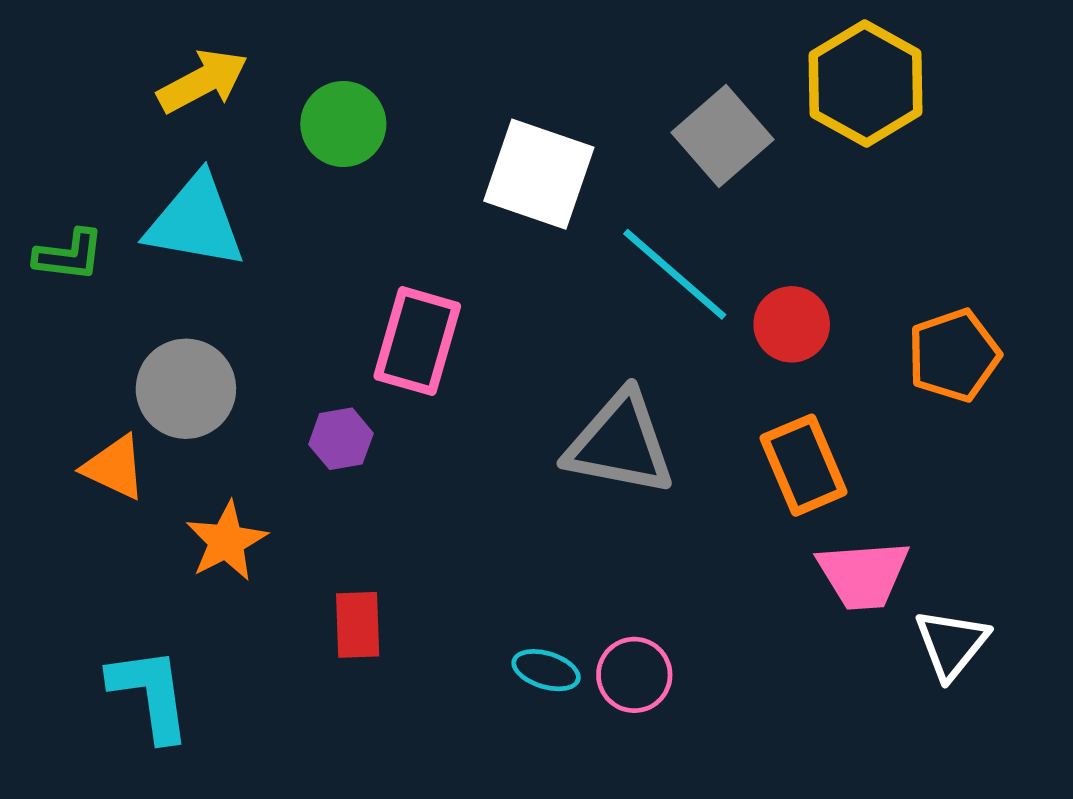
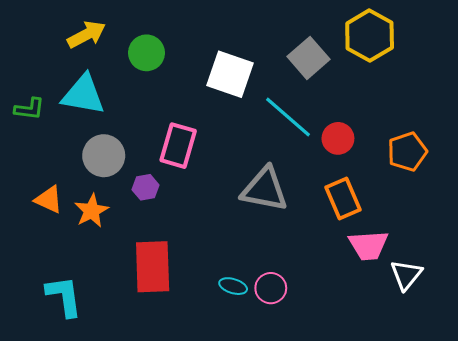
gray circle: (186, 389) -> (104, 156), moved
orange star: (226, 541) -> (92, 211), moved
red rectangle: (358, 625) -> (153, 267), size x1.8

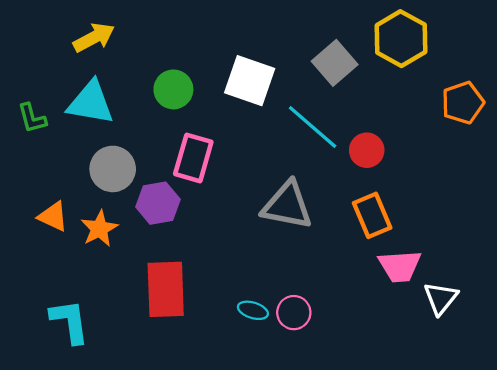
green circle: (147, 53) -> (173, 89), moved
green L-shape: (29, 109) -> (32, 118), turned 68
orange pentagon: (407, 152) -> (463, 103), moved
purple hexagon: (145, 187) -> (158, 203), size x1.5

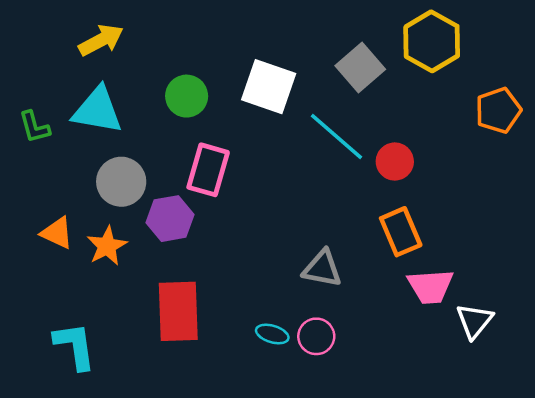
gray triangle: (287, 205) -> (322, 269), moved, size x0.7

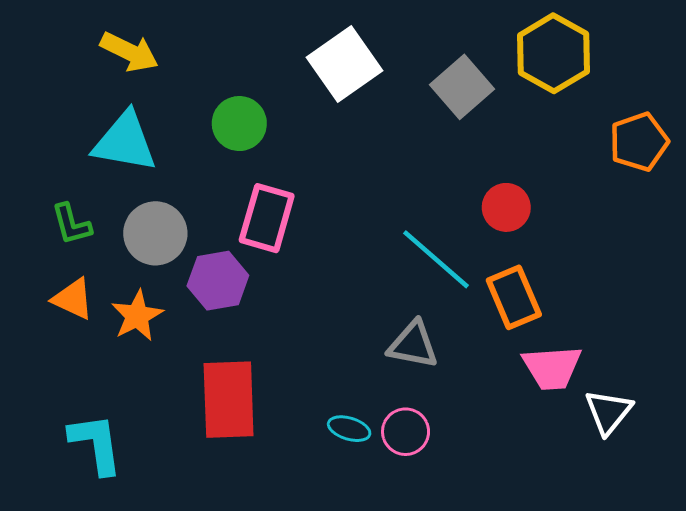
yellow arrow: (101, 40) -> (129, 52), turned 54
white square: (269, 87) -> (345, 64), moved, turned 36
green L-shape: (34, 127) -> (71, 224), moved
cyan line: (336, 137) -> (436, 259), moved

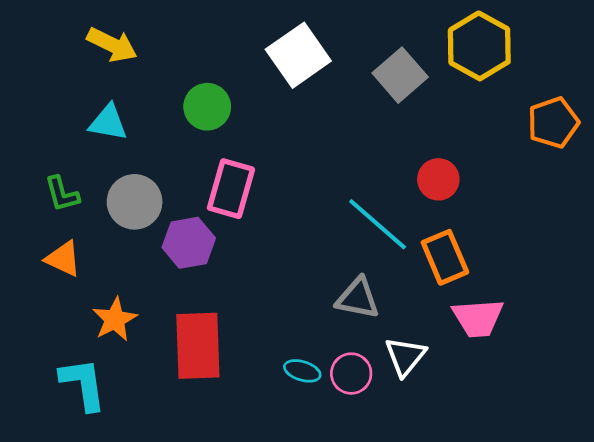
cyan triangle: (125, 142) -> (108, 123), size x0.7
orange star: (137, 316) -> (115, 319), moved
white triangle: (608, 412) -> (405, 356), moved

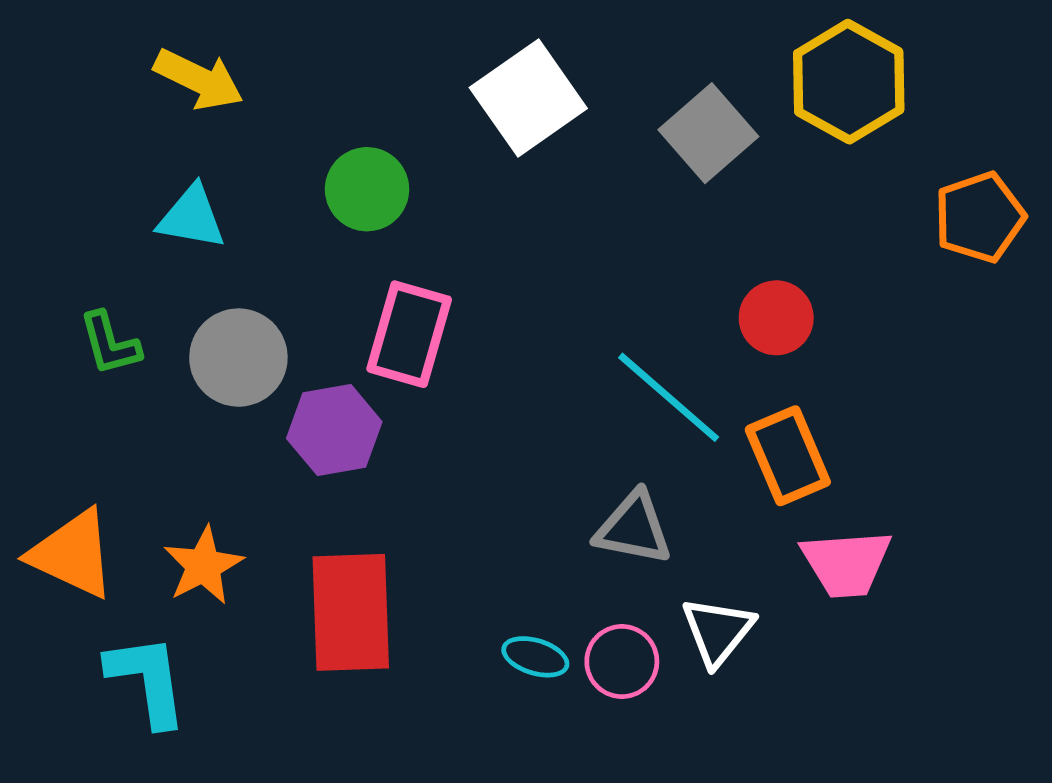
orange triangle: (63, 259) -> (72, 554), moved, size x1.4

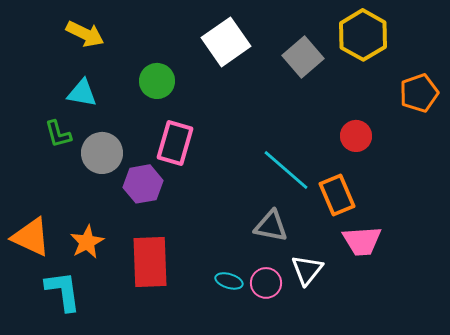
red circle: (776, 318) -> (356, 136), moved
green L-shape: (110, 344) -> (58, 134), moved

